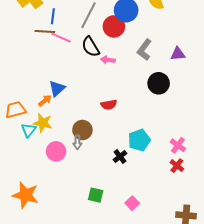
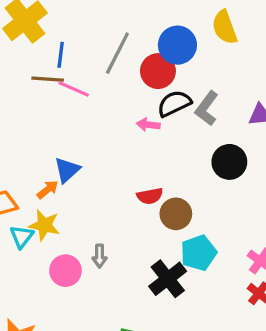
black semicircle: (91, 47) -> (174, 103), moved, turned 95
brown circle: (82, 130) -> (176, 214), moved
black cross: (120, 156) -> (168, 279), size x1.6

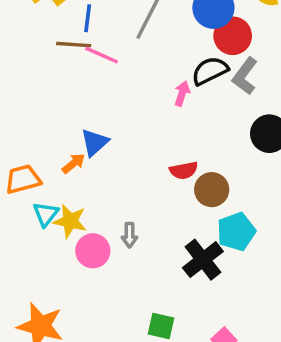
red circle: (158, 71) -> (233, 36), moved
pink arrow: (148, 125) -> (182, 93), turned 100
yellow star: (44, 225) -> (70, 221), moved

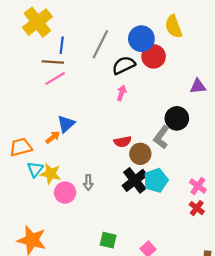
pink line: (102, 55) -> (55, 79), moved, turned -55
black semicircle: (210, 71) -> (124, 65), moved
gray L-shape: (245, 76) -> (161, 137), moved
black cross: (203, 260) -> (135, 180), moved

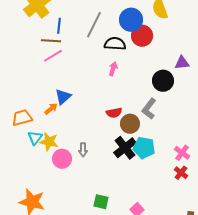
black semicircle: (124, 65) -> (115, 44), turned 30
black circle: (177, 118) -> (163, 81), moved
cyan pentagon: (156, 180) -> (144, 148), turned 30

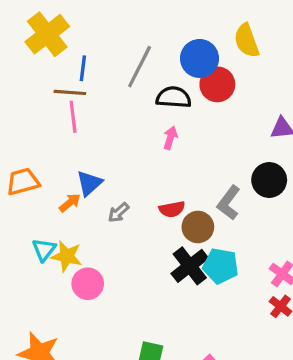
pink line: (53, 56) -> (73, 117), turned -66
black circle: (163, 81) -> (269, 180), moved
orange trapezoid: (22, 118) -> (23, 182), moved
gray arrow: (83, 150) -> (118, 212), moved, turned 48

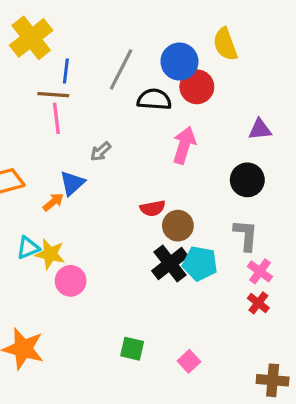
pink arrow: (170, 138) -> (184, 145), moved, size x1.6
gray L-shape: (229, 203) -> (246, 235), moved, turned 148
gray arrow: (118, 212) -> (101, 151), moved
cyan triangle: (44, 250) -> (28, 248), turned 30

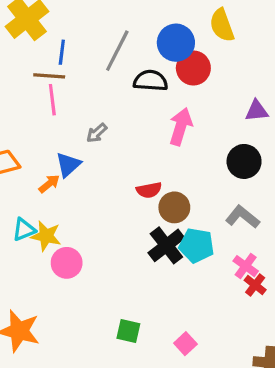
gray L-shape: (246, 235) -> (242, 217), turned -56
pink cross: (260, 271) -> (246, 266), moved

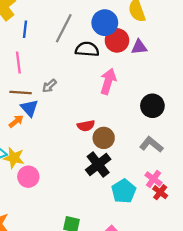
brown line: (49, 76) -> (21, 92), moved
purple triangle: (257, 111) -> (139, 47), moved
blue triangle: (68, 165) -> (29, 108), turned -30
cyan pentagon: (197, 245) -> (124, 191), moved, turned 30

